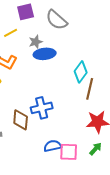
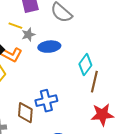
yellow line: (11, 33) -> (15, 26), turned 48
gray star: (36, 42) -> (28, 35), moved

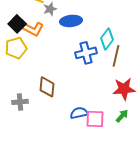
blue cross: (46, 101) -> (86, 53), moved

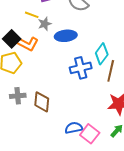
gray cross: (20, 102) -> (18, 96), moved
pink square: (95, 119) -> (90, 134), turned 36

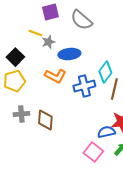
orange L-shape: (28, 44) -> (55, 76), moved
blue semicircle: (74, 128) -> (106, 132), moved

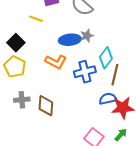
gray star: (48, 42) -> (87, 36), moved
yellow pentagon: (14, 81) -> (15, 67), turned -30
blue semicircle: (106, 132) -> (108, 99), moved

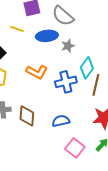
blue ellipse: (70, 40) -> (47, 36), moved
blue semicircle: (108, 99) -> (61, 121), moved

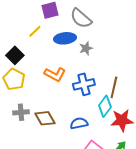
yellow line: (17, 29) -> (35, 31), turned -64
cyan diamond: (87, 68) -> (105, 106), moved
brown diamond: (27, 116) -> (45, 118), turned -35

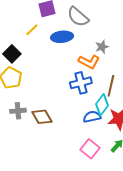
gray star: (86, 48) -> (102, 47), moved
orange L-shape: (55, 74) -> (89, 62), moved
blue semicircle: (79, 123) -> (92, 117), moved

